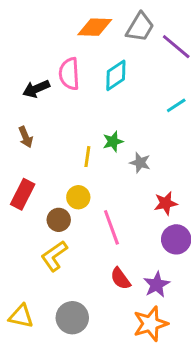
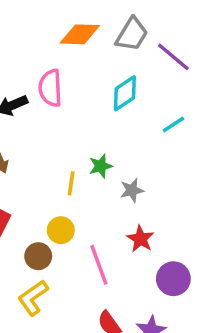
cyan diamond: (116, 75) -> (125, 93), moved
gray star: (140, 163) -> (132, 190), turned -30
red star: (166, 203) -> (140, 239), moved, turned -30

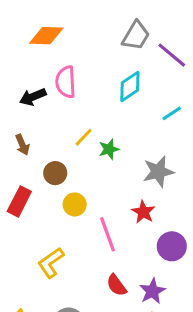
orange diamond: (80, 34) -> (46, 36), moved
yellow line: (71, 183) -> (84, 137), moved, turned 36
gray star: (132, 190) -> (158, 172), moved, size x1.5
brown circle: (38, 256) -> (55, 173), moved

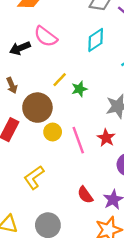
pink semicircle: (66, 82) -> (46, 36), turned -50
brown circle: (55, 173) -> (37, 108), size x1.6
pink line: (108, 234) -> (78, 140), moved

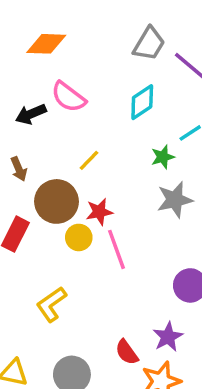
green star: (79, 89) -> (163, 157), moved
red star: (106, 138) -> (99, 212), moved, turned 30
red semicircle: (85, 195) -> (127, 352), moved

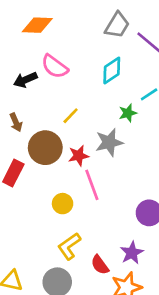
gray star: (175, 200) -> (109, 142), moved
yellow circle: (79, 237) -> (63, 204), moved
yellow L-shape: (51, 304) -> (69, 246), moved

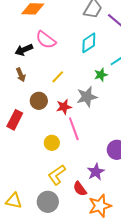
brown arrow: (16, 122) -> (21, 75), moved
brown circle: (45, 148) -> (39, 101), size x0.7
purple star: (132, 253) -> (96, 172), moved

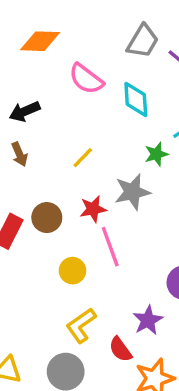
pink semicircle: (46, 40) -> (86, 79), moved
cyan diamond: (89, 43) -> (136, 99), turned -60
brown circle: (39, 101) -> (47, 218), moved

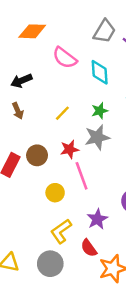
green star: (156, 154) -> (100, 111), moved
purple star: (148, 320) -> (97, 219), moved

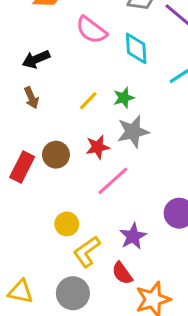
green star: (100, 111) -> (124, 98), moved
pink line: (82, 176) -> (113, 181), turned 68
yellow circle: (55, 193) -> (67, 224), moved

